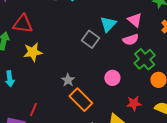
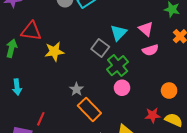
pink semicircle: (131, 40) -> (150, 50), moved
yellow star: (33, 52) -> (54, 51), moved
green cross: (145, 59) -> (118, 66), moved
red star: (134, 103) -> (153, 115), moved

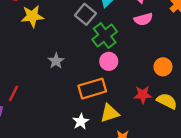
orange rectangle: (89, 109) -> (92, 89), moved, turned -65

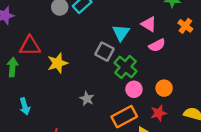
orange circle: (163, 67) -> (164, 88), moved
red star: (143, 95) -> (159, 113), moved

